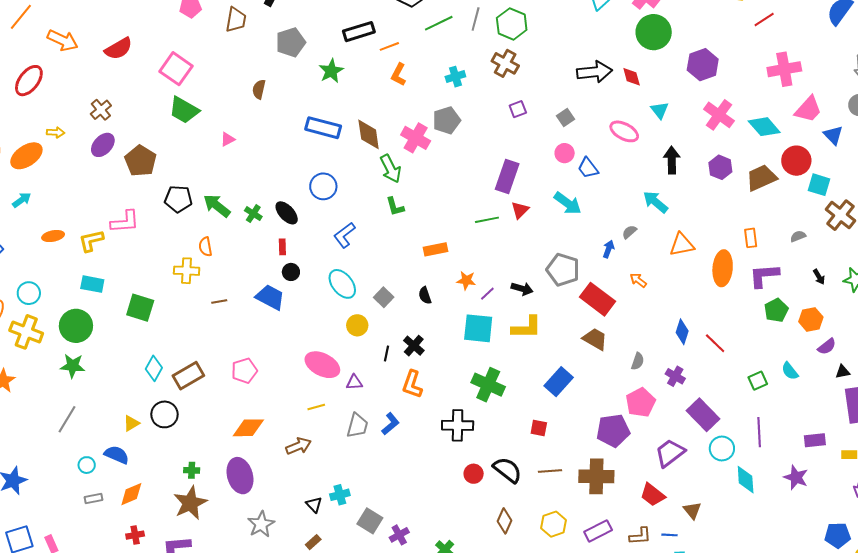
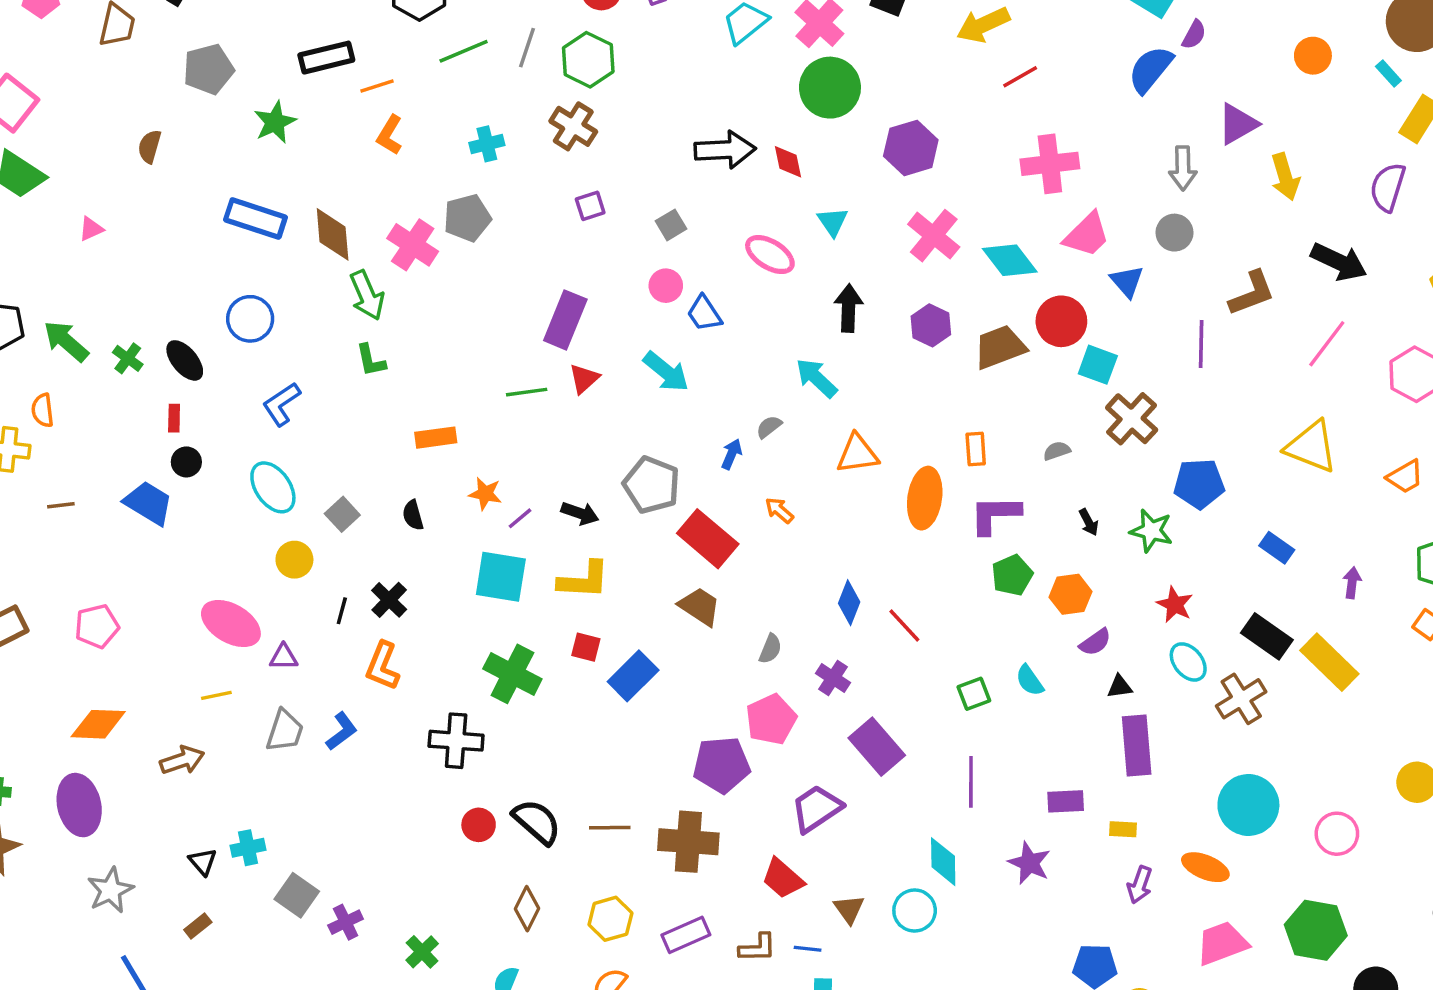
red square: (539, 428) -> (586, 647), moved
cyan circle: (722, 448) -> (915, 911), moved

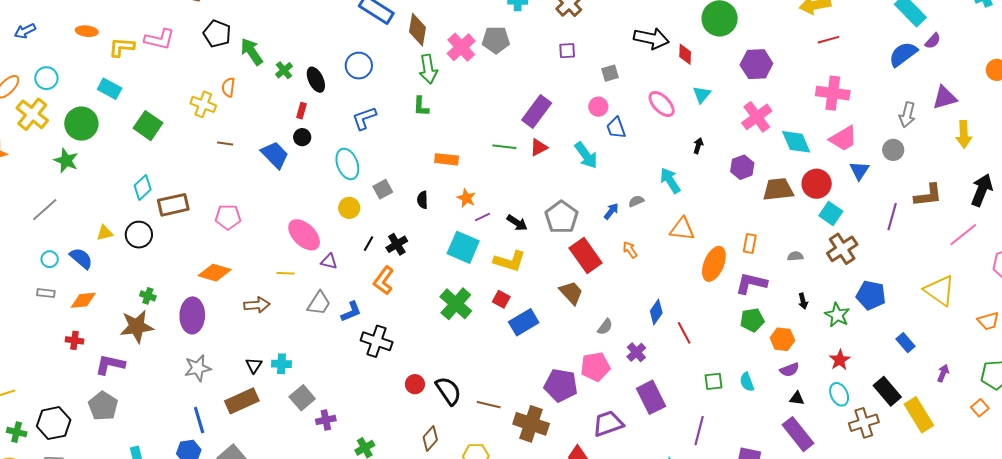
black arrow: (1339, 262) -> (982, 190), turned -108
black arrow: (848, 308) -> (698, 146), size x0.6
black cross: (456, 741) -> (377, 341), moved
purple rectangle: (1137, 745) -> (798, 434), turned -48
brown rectangle: (198, 926) -> (242, 401), size x2.0

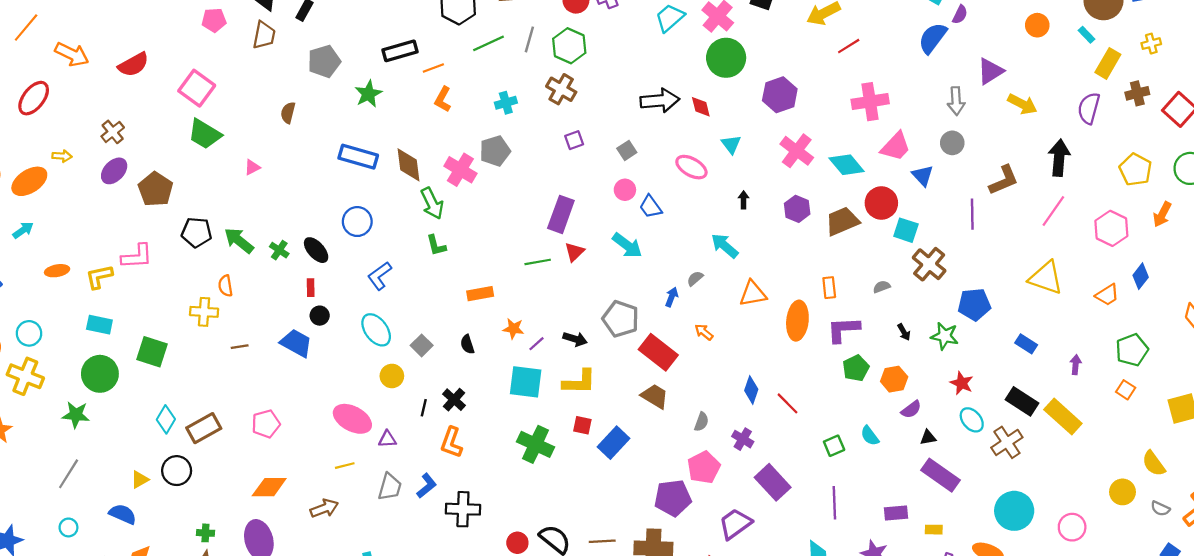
green circle: (81, 124) -> (100, 374), moved
yellow arrow: (964, 134) -> (1022, 104), turned -44
cyan circle: (50, 259) -> (68, 527), moved

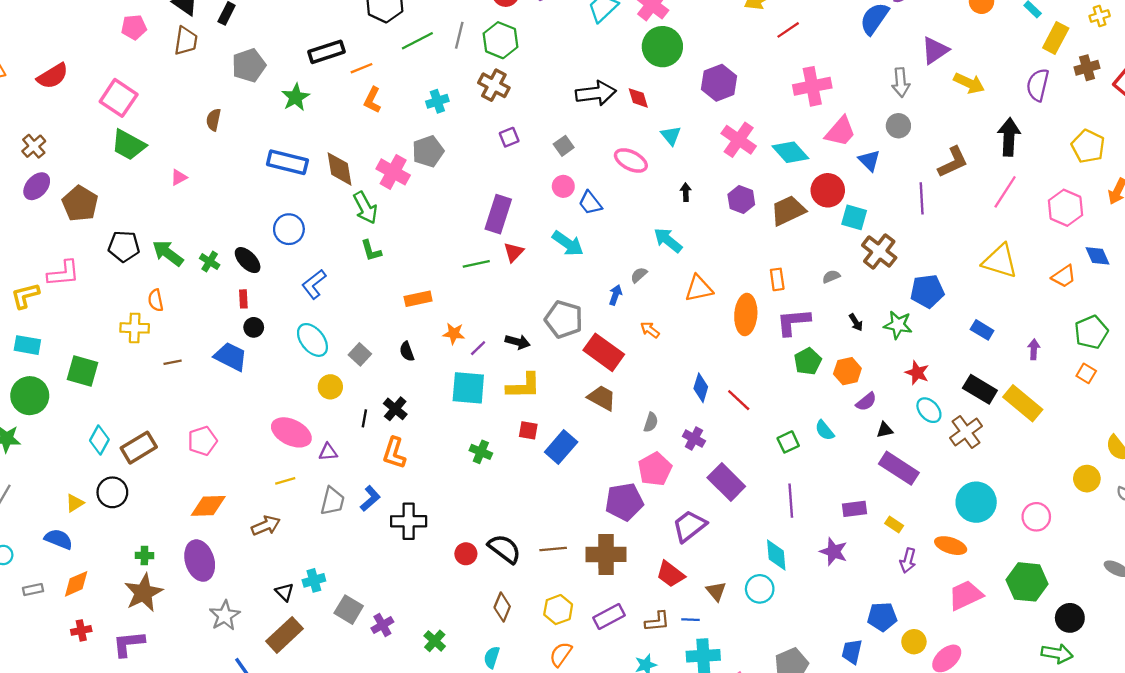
blue diamond: (1141, 276) -> (1097, 256), turned -60
green cross: (535, 444) -> (481, 452), size x0.6
yellow rectangle: (934, 530) -> (894, 525), turned 35

